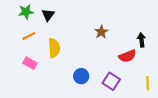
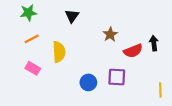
black triangle: (48, 15) -> (72, 16), moved
red semicircle: (127, 56) -> (133, 51), moved
purple square: (111, 81) -> (117, 77), moved, turned -30

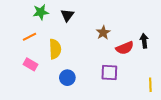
green star: (28, 13) -> (41, 12), moved
blue circle: (88, 82) -> (67, 78), moved

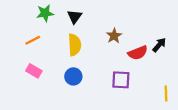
black arrow: (144, 41) -> (159, 45), turned 48
yellow semicircle: (55, 49) -> (75, 45), moved
blue circle: (67, 78) -> (73, 76), moved

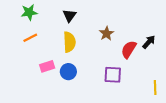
green star: (45, 13) -> (29, 12), moved
red semicircle: (138, 53) -> (129, 49), turned 144
pink rectangle: (34, 71) -> (47, 66), moved, turned -48

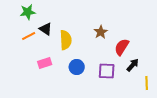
black triangle: (69, 16) -> (46, 29), moved, turned -32
black arrow: (149, 42) -> (133, 65), moved
blue circle: (68, 72) -> (77, 67), moved

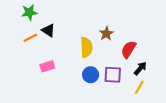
yellow semicircle: (66, 40) -> (86, 47), moved
blue circle: (77, 67) -> (91, 75), moved
yellow line: (147, 83) -> (139, 87), moved, turned 32

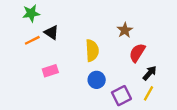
brown star: (106, 34) -> (125, 30), moved
purple square: (113, 75) -> (121, 96), moved, turned -30

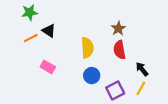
red semicircle: (137, 53) -> (119, 50), moved, turned -42
pink rectangle: (50, 71) -> (48, 67), turned 48
black arrow: (150, 73) -> (142, 69), turned -80

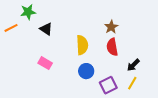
orange line: (31, 38) -> (11, 28), moved
black arrow: (142, 69) -> (133, 65), turned -96

